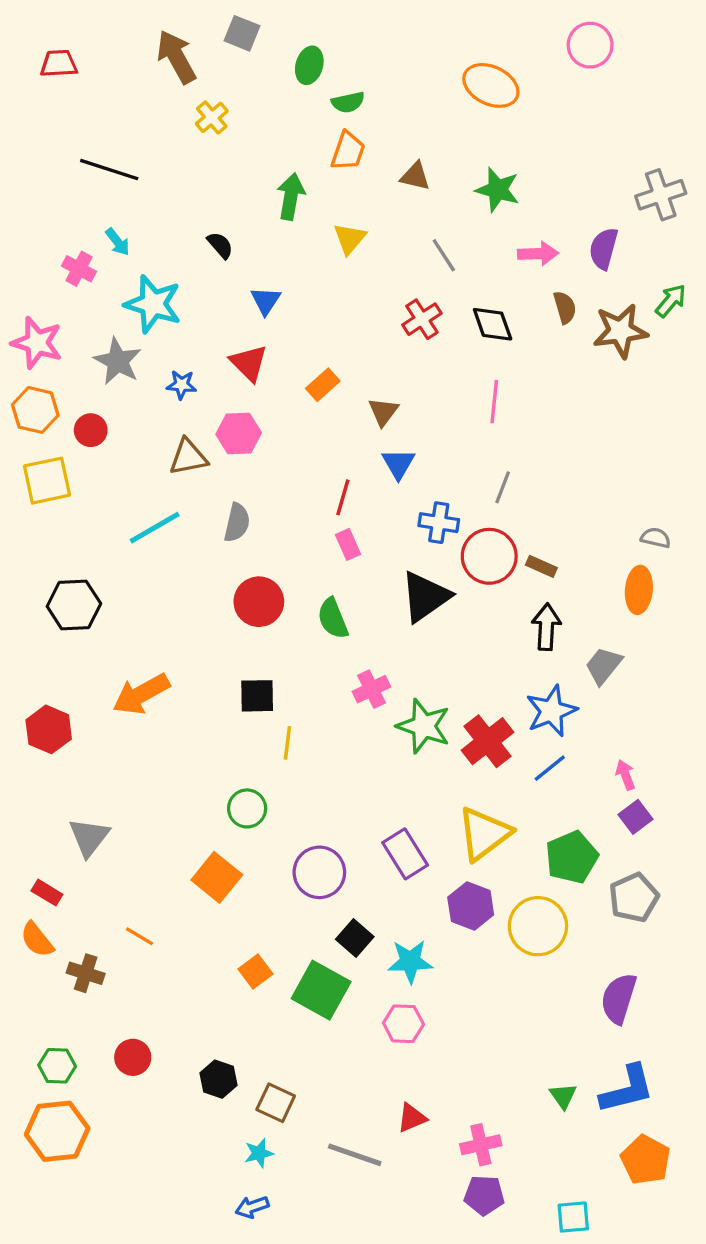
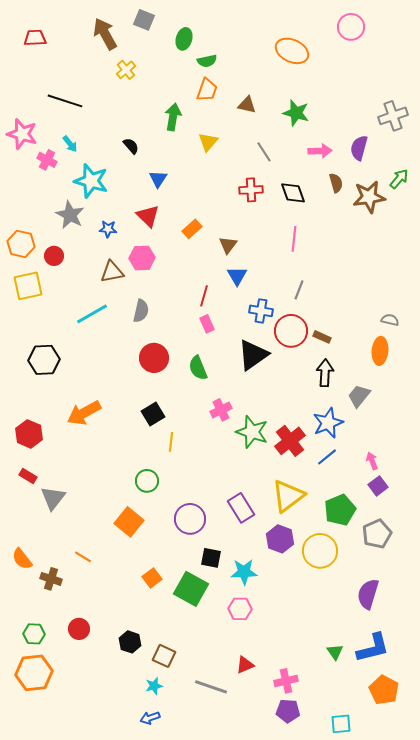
red cross: (422, 319) -> (251, 190), turned 30
pink star: (37, 343) -> (22, 134), moved
black square: (257, 696) -> (153, 414), turned -30
red rectangle: (47, 893) -> (28, 476), moved
black square: (355, 938) -> (211, 558), turned -30

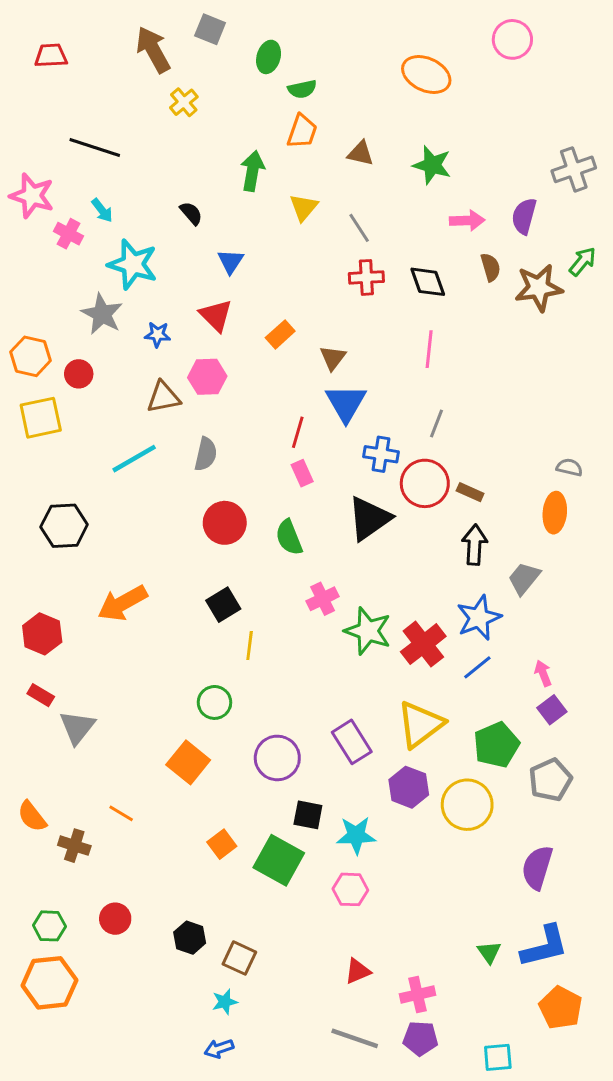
gray line: (264, 152) -> (359, 228), moved
blue triangle: (237, 276) -> (346, 403), size x1.4
gray line: (211, 687) -> (355, 1038), moved

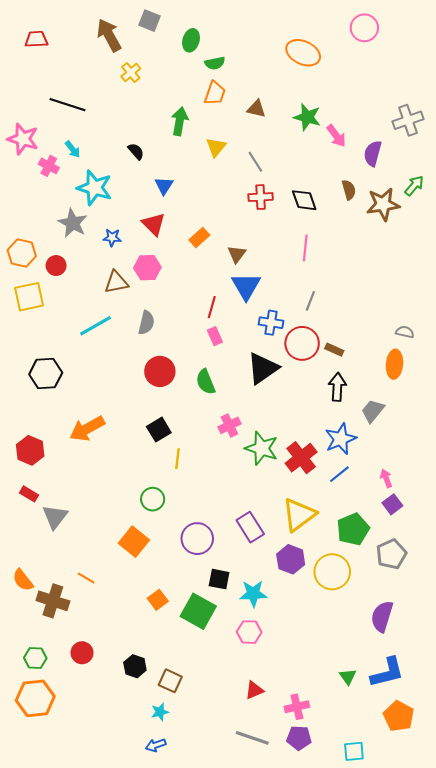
pink arrow: (467, 221) -> (336, 136), moved, turned 55
brown cross: (74, 846) -> (53, 601), size x1.4

